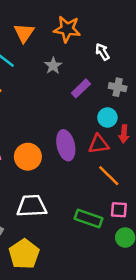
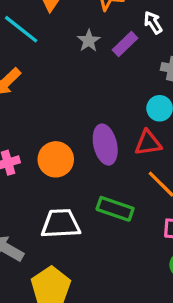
purple rectangle: (81, 88) -> (125, 44), moved
green rectangle: (89, 219) -> (115, 209), moved

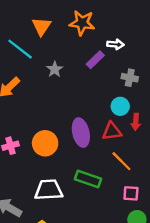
white arrow: (153, 23) -> (115, 44), turned 126
gray star: (89, 41) -> (55, 69), moved

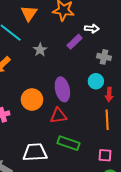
red triangle: (112, 131) -> (58, 116), moved
purple ellipse: (81, 133) -> (62, 89), moved
orange circle: (45, 143) -> (32, 100), moved
orange line: (121, 161) -> (107, 120), moved, turned 42

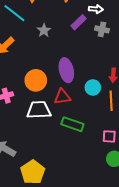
gray cross: (104, 57) -> (102, 29), moved
cyan circle: (96, 81) -> (93, 87), moved
white trapezoid: (35, 152) -> (39, 110), moved

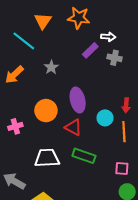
gray star: (44, 30) -> (51, 67), moved
red triangle: (62, 97) -> (73, 127), turned 36
white trapezoid: (39, 110) -> (47, 158), moved

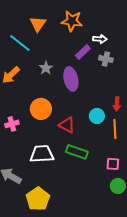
purple ellipse: (78, 100) -> (71, 79), moved

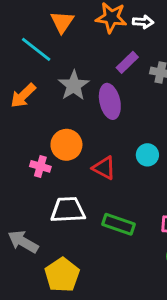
white arrow: (100, 39) -> (143, 22), moved
gray star: (46, 68) -> (74, 85), size x1.5
pink cross: (12, 124) -> (40, 166), moved, turned 32
green rectangle: (77, 152) -> (119, 224), moved

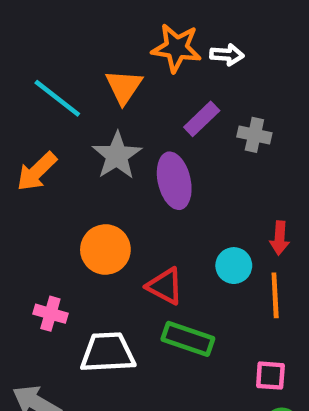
orange triangle: (62, 22) -> (124, 87), moved
pink cross: (40, 166) -> (50, 314), moved
green rectangle: (119, 224) -> (188, 339), moved

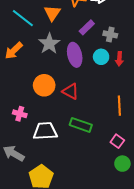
red arrow: (280, 238) -> (119, 59), moved
cyan circle: (234, 266) -> (101, 57), moved
red triangle: (165, 286) -> (71, 91), moved
pink square: (270, 376) -> (117, 141), turned 32

